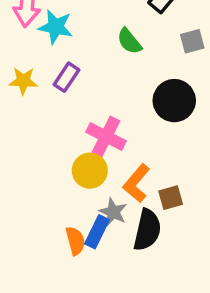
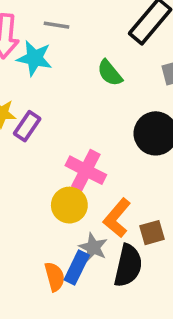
purple rectangle: (66, 77) -> (27, 126), moved

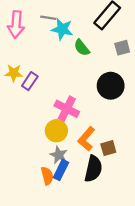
cyan star: (34, 58) -> (62, 29), moved
gray star: (93, 247) -> (59, 155), moved

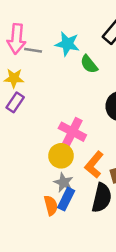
gray line: (48, 18) -> (33, 50), moved
yellow star: (14, 73) -> (14, 78), moved
purple rectangle: (30, 81) -> (15, 102), moved

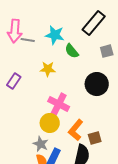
yellow star: (14, 78) -> (48, 69), moved
gray star: (64, 182) -> (41, 144), moved

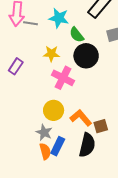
black circle: (97, 84) -> (86, 56), moved
pink cross: (59, 104) -> (63, 78), moved
orange L-shape: (76, 130) -> (81, 118), turned 100

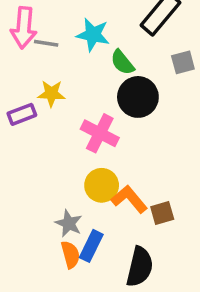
yellow star: (51, 54) -> (51, 94), moved
purple rectangle: (16, 66) -> (22, 114), turned 35
yellow circle: (54, 110) -> (102, 185), moved
black semicircle: (87, 145) -> (140, 267), moved

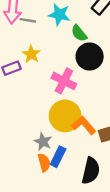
yellow star: (51, 94) -> (31, 54), turned 30
yellow circle: (102, 185) -> (65, 116), size x1.4

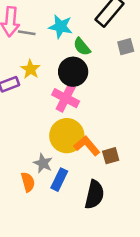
black circle: (90, 56) -> (73, 72), moved
orange semicircle: (44, 163) -> (28, 182), moved

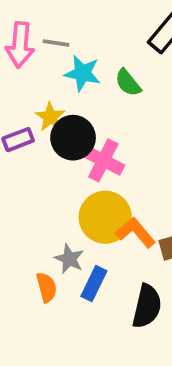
cyan star: (61, 27) -> (82, 73), moved
gray line: (27, 33) -> (56, 43), moved
black circle: (73, 72) -> (73, 138), moved

